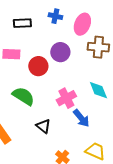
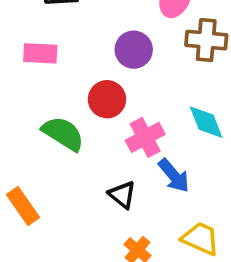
red circle: (38, 66) -> (107, 99), moved
black triangle: (43, 126) -> (122, 195), moved

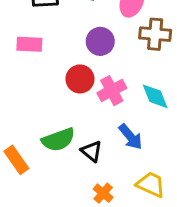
green semicircle: (63, 134) -> (58, 140), moved, turned 128
pink cross: (145, 137) -> (112, 91), moved

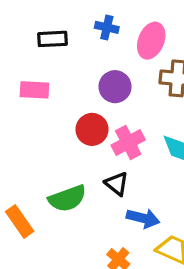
blue arrow: (131, 137) -> (143, 218), moved, turned -36
black triangle: (92, 151) -> (117, 184), moved

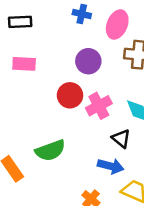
black rectangle: (53, 39) -> (20, 22), moved
black triangle: (117, 184) -> (121, 139), moved

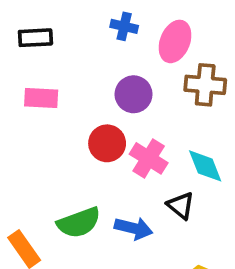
pink cross: (99, 106) -> (149, 158), turned -30
blue arrow: (111, 166) -> (134, 228), moved

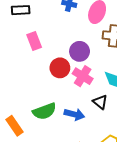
purple circle: (134, 94) -> (80, 51), moved
pink rectangle: (41, 98) -> (34, 41), moved, turned 66

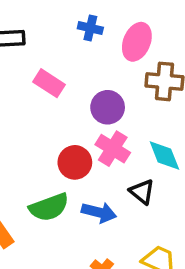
pink rectangle: (34, 41) -> (49, 83), moved, turned -36
red circle: (60, 68) -> (75, 162), moved

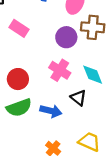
purple circle: (108, 107) -> (66, 37), moved
red circle: (75, 162) -> (18, 79), moved

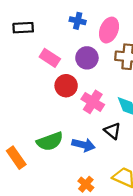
purple circle: (66, 37) -> (87, 58), moved
red circle: (18, 79) -> (66, 86), moved

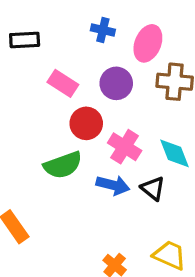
green semicircle: (50, 141) -> (63, 165), moved
blue arrow: (83, 145) -> (113, 185), moved

